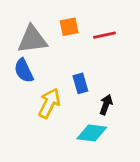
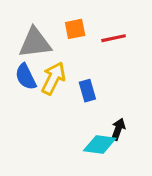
yellow arrow: (49, 103) -> (53, 78), moved
black arrow: (106, 105) -> (118, 129), moved

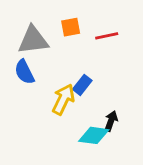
yellow arrow: (53, 78) -> (63, 99), moved
blue rectangle: (87, 91) -> (82, 85), turned 54

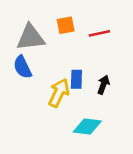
blue rectangle: (82, 85) -> (76, 79), turned -36
black arrow: (111, 121) -> (103, 85), moved

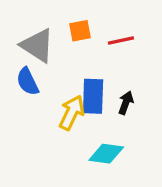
gray triangle: (31, 37) -> (37, 45), turned 40
blue rectangle: (76, 79) -> (93, 96), size x1.5

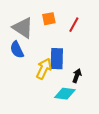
red line: (121, 41) -> (74, 25), turned -49
black arrow: (126, 103) -> (77, 76), moved

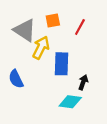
blue semicircle: (17, 50) -> (16, 79), moved
yellow arrow: (44, 69) -> (41, 48), moved

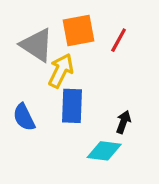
orange square: (53, 20) -> (78, 30), size x1.5
blue rectangle: (61, 64) -> (72, 106), moved

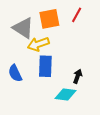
red line: (119, 40) -> (77, 15), moved
yellow arrow: (61, 71) -> (38, 44), turned -135

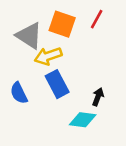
orange square: (49, 19) -> (62, 24), turned 30
blue rectangle: (45, 66) -> (57, 84), turned -30

